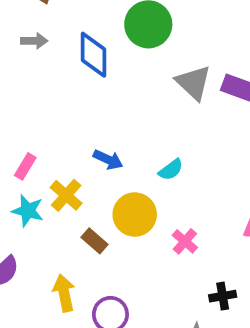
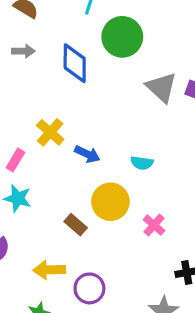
cyan semicircle: (171, 170) -> (142, 163), turned 45
yellow cross: (66, 195) -> (50, 132), moved
yellow arrow: (64, 293) -> (49, 270), turned -80

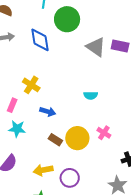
blue arrow: (87, 154) -> (48, 112), moved
yellow circle: (110, 202) -> (77, 138), moved

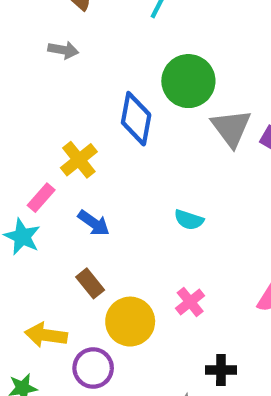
green circle: (67, 19) -> (188, 81), moved
blue diamond: (40, 40) -> (136, 119), moved
pink rectangle: (12, 105) -> (41, 198), moved
yellow circle: (77, 138) -> (130, 322), moved

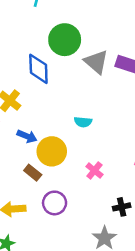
yellow circle: (130, 322) -> (52, 151), moved
purple circle: (93, 368) -> (55, 203), moved

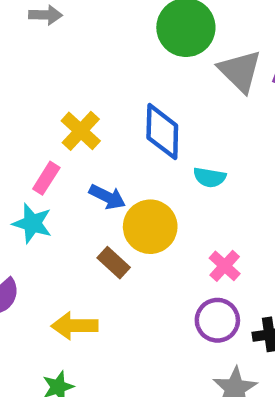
blue diamond: (38, 69) -> (162, 132), moved
purple circle: (55, 203) -> (217, 320), moved

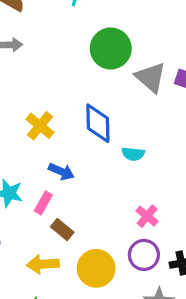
pink rectangle: (46, 178) -> (43, 203), moved
yellow circle: (150, 227) -> (96, 268), moved
brown rectangle: (114, 263) -> (62, 230), moved

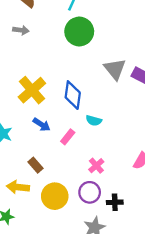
green circle: (111, 48) -> (79, 32), moved
yellow cross: (40, 126) -> (32, 90), size x1.4
pink rectangle: (43, 203) -> (68, 137), moved

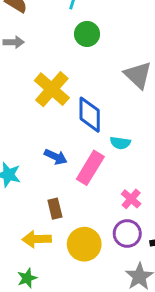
green circle: (79, 32) -> (87, 34), size x0.7
yellow cross: (32, 90) -> (52, 89), moved
pink rectangle: (68, 137) -> (90, 168), size x1.6
brown rectangle: (36, 165) -> (55, 209), turned 35

